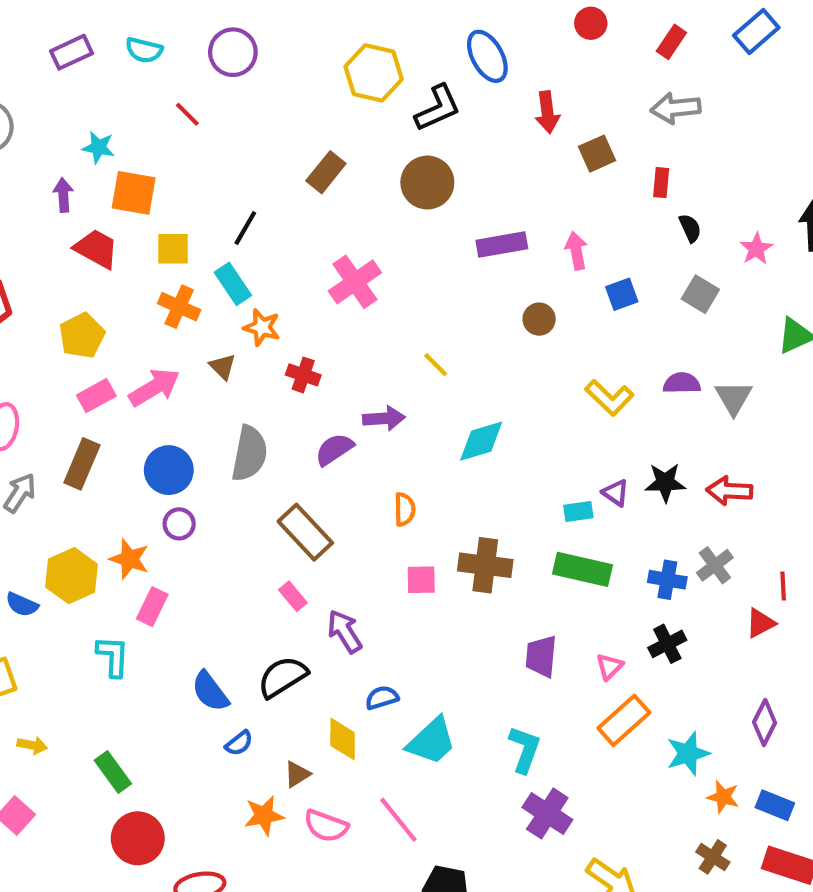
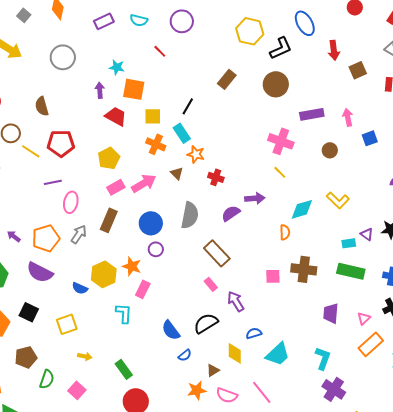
pink cross: (355, 282) -> (281, 141), moved, turned -35
yellow L-shape: (609, 398) -> (338, 200), moved
orange semicircle: (405, 509) -> (285, 232), moved

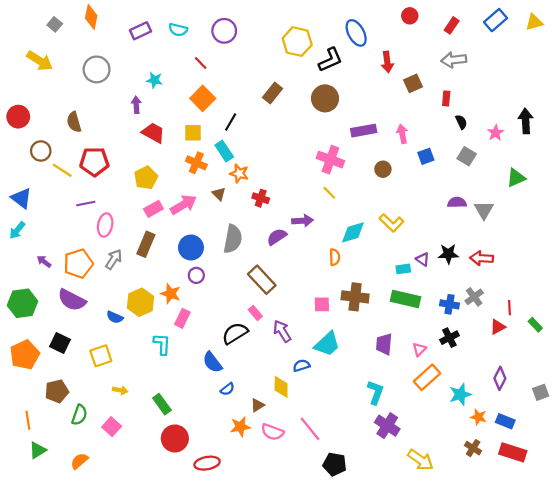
orange square: (134, 89) -> (203, 98), moved, turned 35
black semicircle: (206, 323) -> (235, 333), moved
cyan trapezoid: (278, 354) -> (327, 344), moved

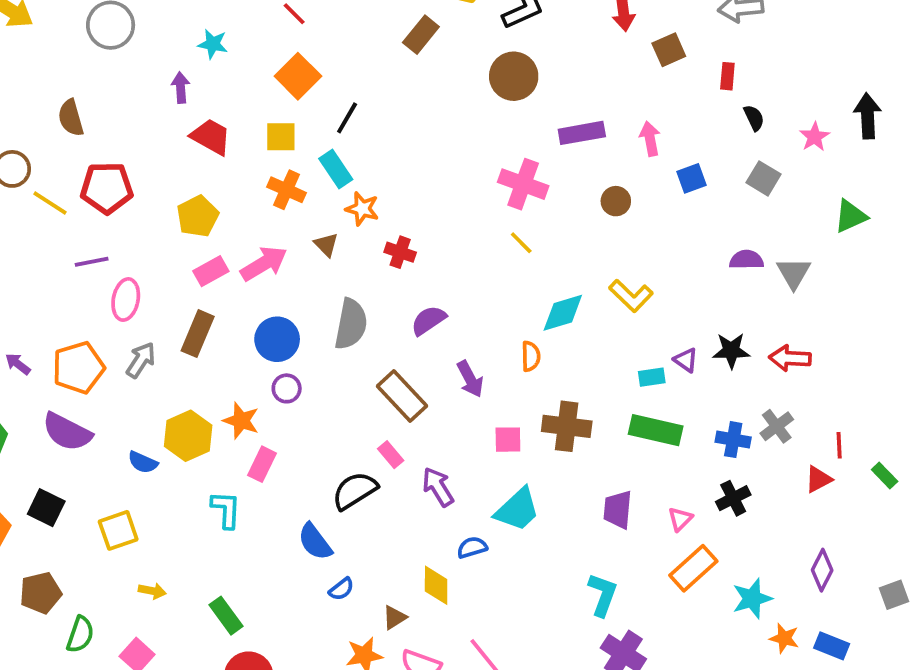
brown rectangle: (272, 93) -> (421, 35), moved
purple arrow: (302, 221) -> (470, 379), moved, turned 66

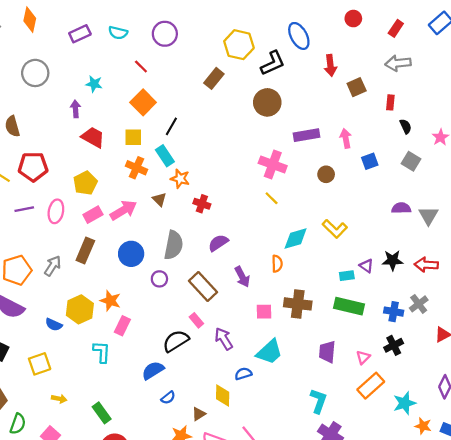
pink ellipse: (126, 300) -> (56, 211), moved
purple circle: (287, 388) -> (159, 279), moved
blue semicircle: (315, 542) -> (153, 370), turned 95

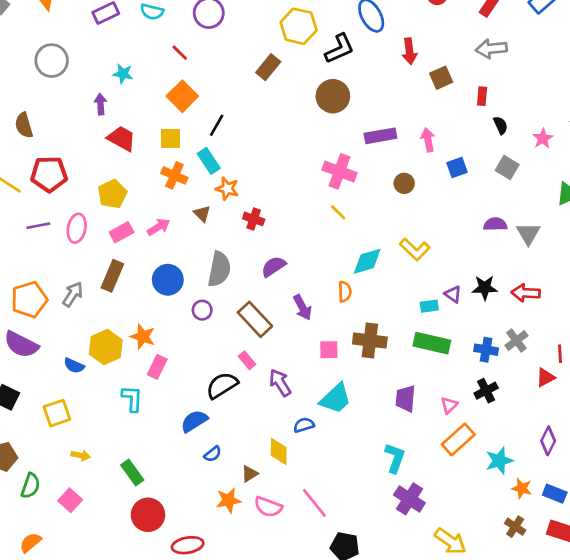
pink arrow: (123, 210) -> (159, 227), size x0.7

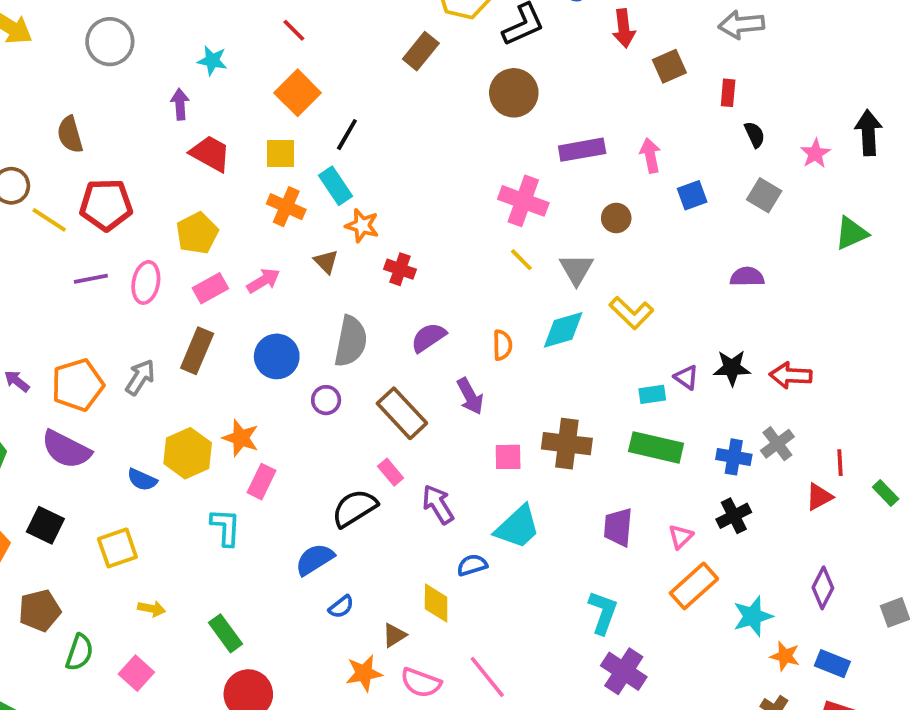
gray triangle: (528, 234) -> (576, 269), moved
orange semicircle: (345, 292) -> (502, 345), moved

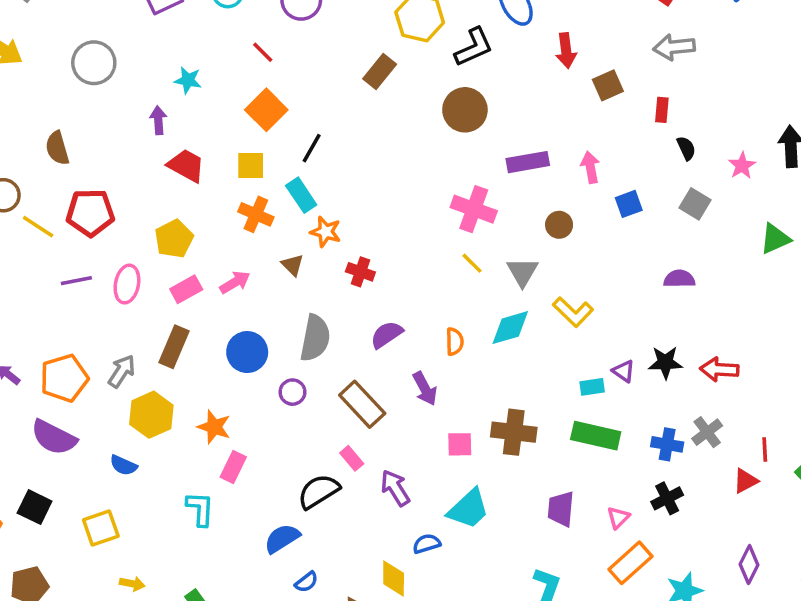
yellow hexagon: (188, 453) -> (151, 415), moved

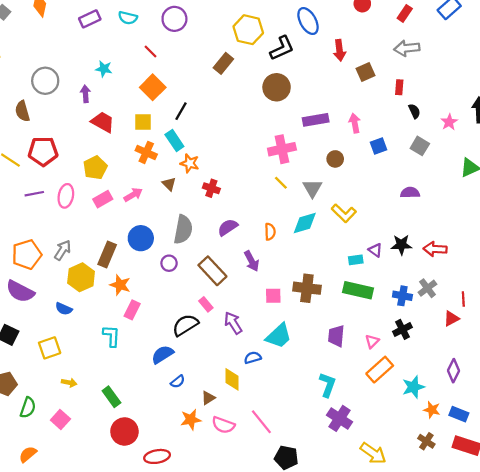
gray circle: (94, 63) -> (45, 81), moved
pink cross: (474, 209) -> (282, 149), turned -32
brown rectangle: (174, 347) -> (107, 254), moved

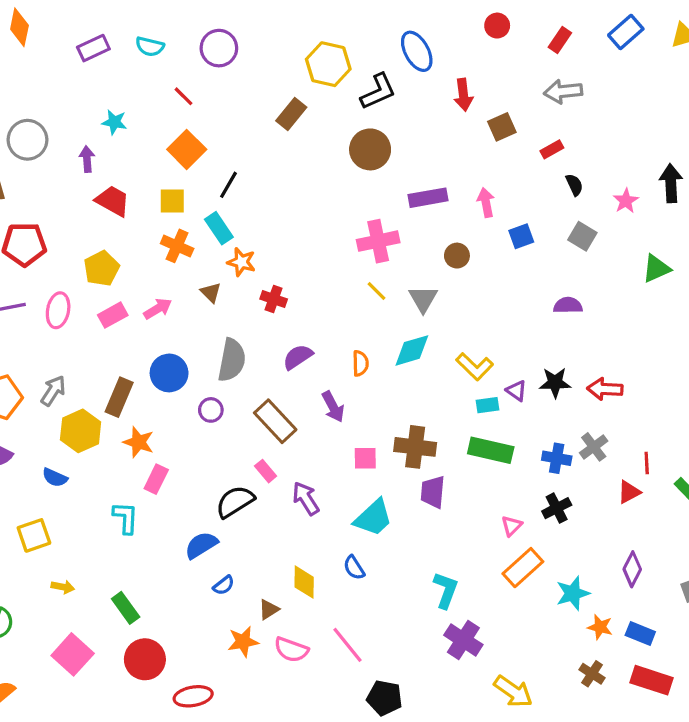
red rectangle: (399, 87) -> (552, 149), turned 56
yellow L-shape: (344, 213) -> (475, 367), moved
purple trapezoid: (336, 336) -> (433, 492), moved
blue semicircle: (253, 358) -> (354, 568), moved, turned -105
pink square: (60, 420) -> (73, 654), moved, size x1.4

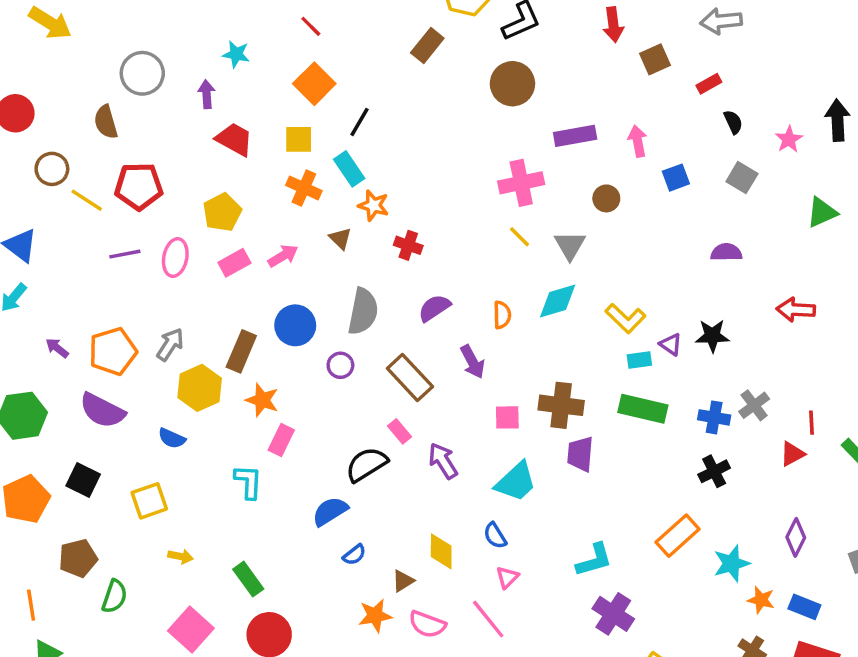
red arrow: (605, 389) -> (796, 310), moved
pink triangle: (512, 526) -> (507, 577), moved
cyan L-shape: (446, 590) -> (594, 560), turned 54

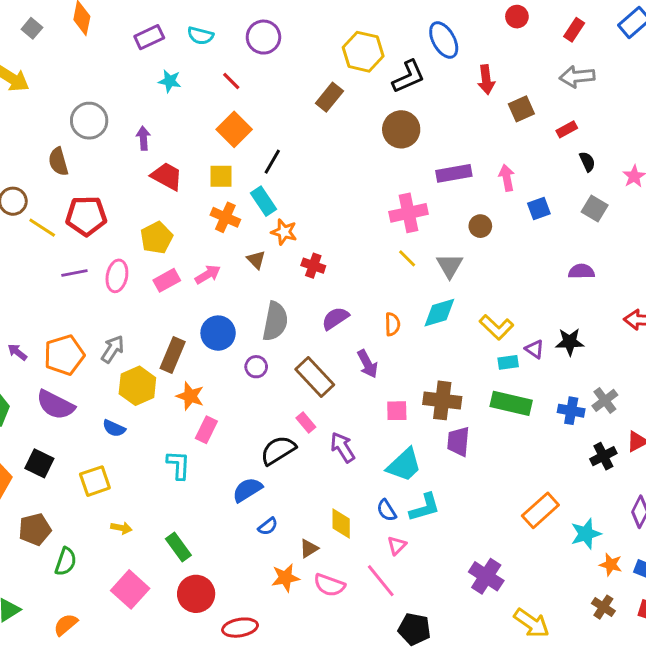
cyan star: (236, 54) -> (170, 81), moved
black cross: (714, 471) -> (603, 456), moved
cyan L-shape: (594, 560) -> (425, 507), moved

